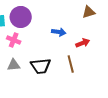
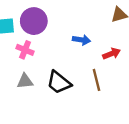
black trapezoid: (41, 66) -> (59, 82), turned 45

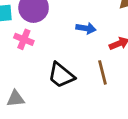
gray triangle: (25, 81) -> (16, 99), moved

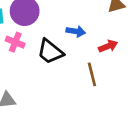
black trapezoid: (61, 75) -> (50, 52), moved

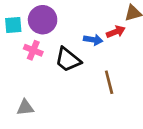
red arrow: (108, 46) -> (116, 32), moved

